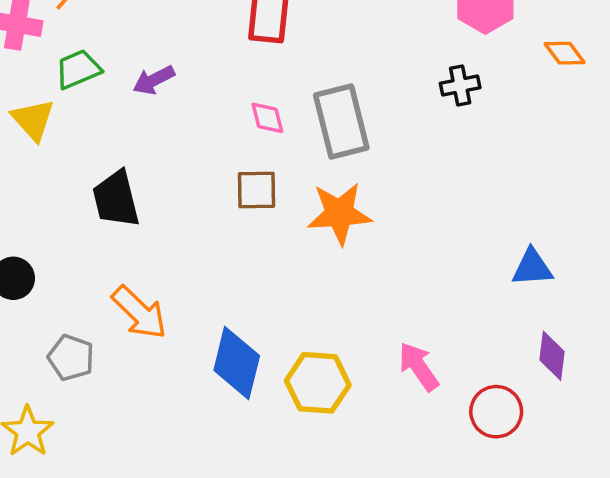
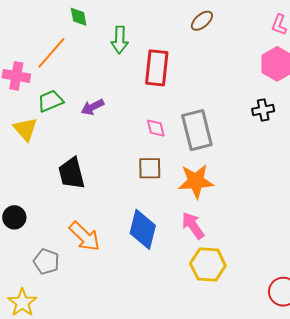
blue diamond: (237, 363) -> (143, 229), moved
pink arrow: (419, 367) -> (193, 225), moved
yellow hexagon: (318, 383) -> (208, 265), moved

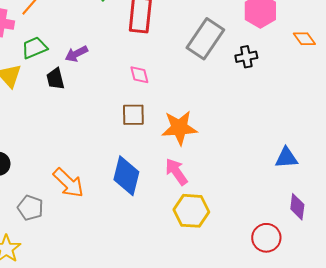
gray rectangle: (197, 130) -> (205, 39), moved, turned 48
black trapezoid: (72, 173) -> (55, 79), moved, size x0.7

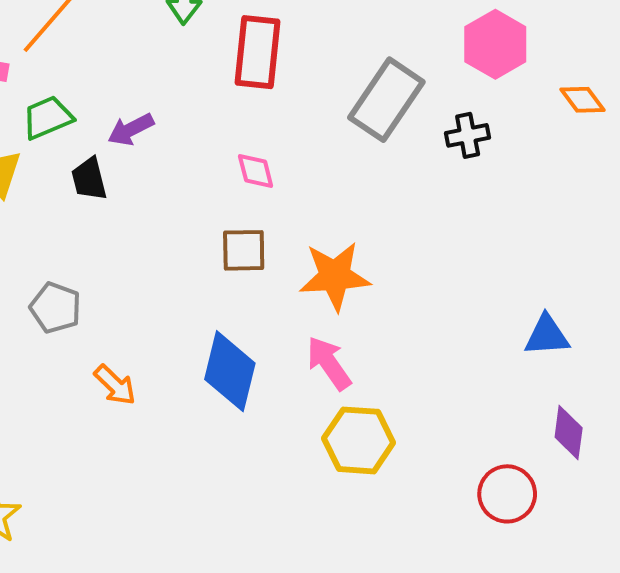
orange arrow: (68, 183) -> (115, 385), size x0.7
gray pentagon: (30, 208) -> (55, 308), moved

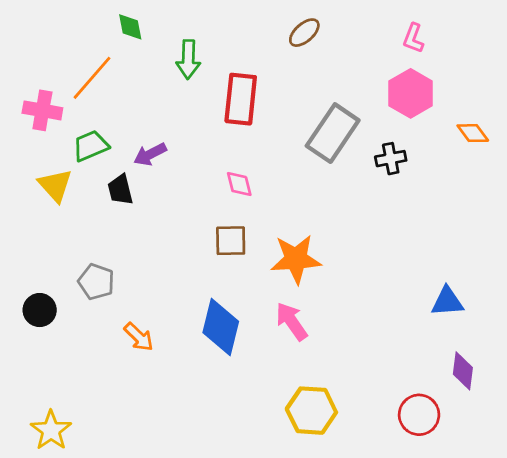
yellow hexagon: (359, 440) -> (311, 411), moved

